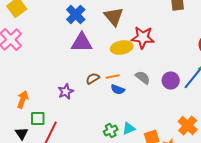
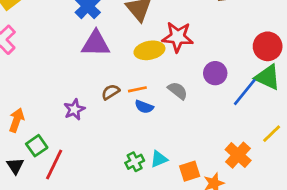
purple circle: (171, 80) -> (215, 73), moved
green square: (38, 118) -> (37, 146), turned -35

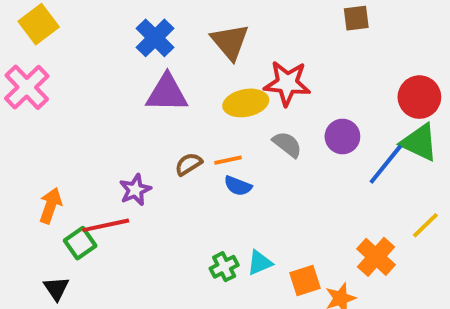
gray semicircle: (178, 91) -> (287, 144), moved
red line: (54, 164) -> (106, 225), moved, turned 52
black triangle: (15, 166) -> (56, 288), moved

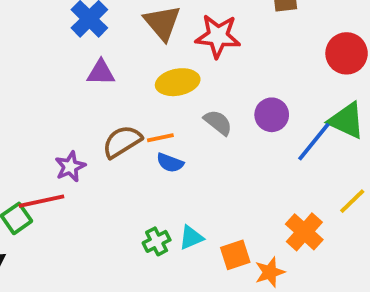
red star: (287, 83) -> (218, 36), moved
purple triangle: (167, 93) -> (101, 73), size x0.7
red circle: (419, 97) -> (347, 53), moved
brown semicircle: (189, 164) -> (122, 142), size x1.5

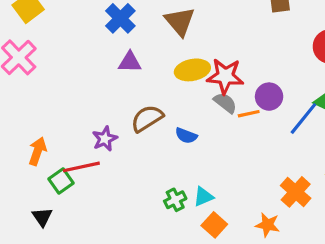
red star: (218, 36) -> (225, 76), moved
orange line: (160, 138) -> (249, 114), moved
orange square: (235, 255) -> (214, 225), moved, turned -30
orange star: (270, 272) -> (267, 225), turned 30

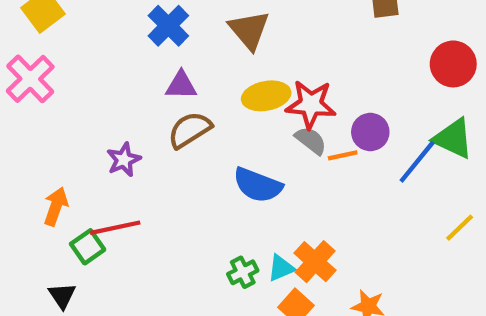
brown semicircle: (147, 118) -> (190, 130), moved
blue semicircle: (186, 136) -> (258, 185), size x1.6
purple star: (105, 139) -> (124, 160), moved
orange cross: (296, 192) -> (315, 262), moved

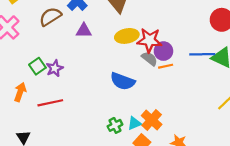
brown semicircle: (190, 130) -> (50, 17), moved
purple circle: (370, 132) -> (163, 51), moved
blue line: (417, 162) -> (202, 54), moved, turned 50
green square: (88, 247) -> (37, 66), moved

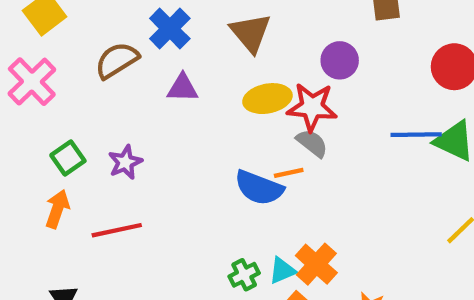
purple circle: (163, 51) -> (340, 60), moved
green square: (37, 66) -> (68, 158), moved
orange line: (166, 66) -> (289, 173), moved

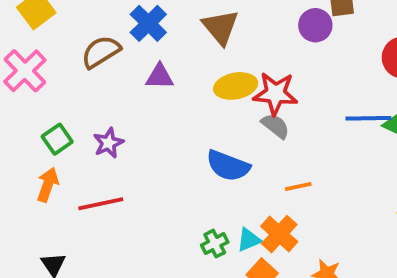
purple circle: (340, 60) -> (315, 25), moved
orange line: (289, 173) -> (298, 187), moved

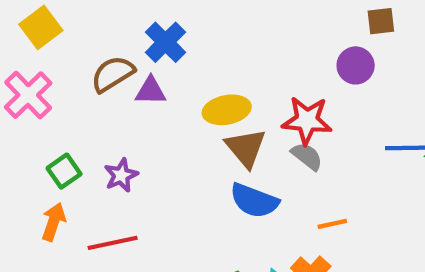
purple circle: (315, 25) -> (356, 65), moved
brown triangle: (220, 27) -> (246, 148), moved
purple triangle: (160, 76) -> (151, 91), moved
yellow ellipse: (236, 86) -> (227, 110), moved

